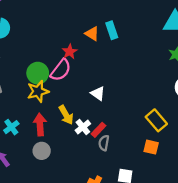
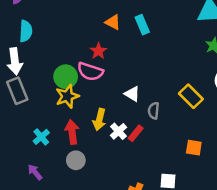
orange triangle: (92, 34) -> (113, 22), moved
pink semicircle: (61, 70) -> (90, 72), turned 75
yellow arrow: (66, 115) -> (99, 120), turned 48
yellow rectangle: (156, 120) -> (191, 96), moved
gray semicircle: (104, 143) -> (154, 111), moved

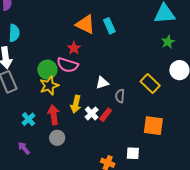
orange triangle: (113, 22) -> (85, 24), size x1.5
white triangle: (132, 94) -> (102, 83), turned -48
orange square: (194, 148) -> (153, 126), size x1.5

